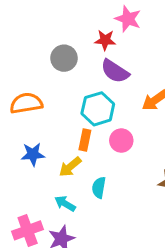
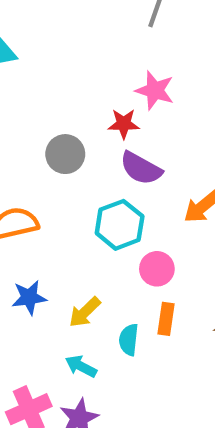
orange rectangle: (85, 140) -> (166, 319), moved

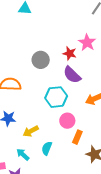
orange rectangle: (166, 319) -> (77, 137), moved

